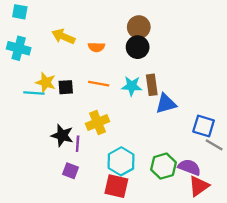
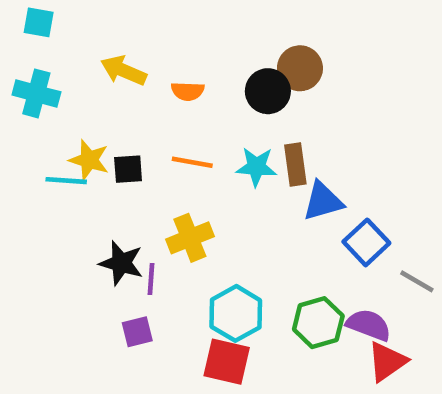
brown circle: (139, 27) -> (300, 68), moved
blue square: (204, 126) -> (366, 242), moved, turned 30
purple square: (70, 171) -> (137, 332), turned -35

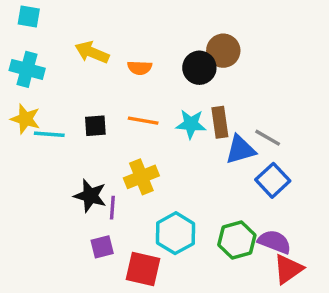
yellow star: (89, 160) -> (25, 119), moved
gray line: (417, 281) -> (268, 138), moved
red square: (227, 362) -> (143, 269), moved

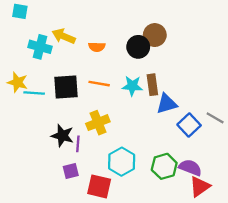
cyan cross: (27, 69) -> (40, 47), moved
black square: (95, 126) -> (66, 87), size x1.6
gray line: (268, 138) -> (215, 118), moved

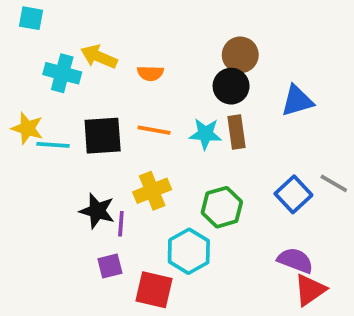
black circle: (138, 47) -> (231, 86), moved
blue triangle: (167, 104) -> (297, 101), moved
green hexagon: (164, 166) -> (222, 207), moved

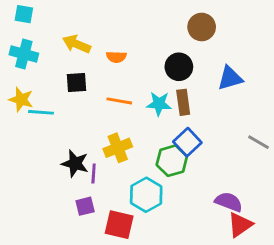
brown circle: (240, 55) -> (202, 27), moved
cyan cross: (62, 73) -> (24, 54), moved
black square: (103, 136) -> (76, 82), moved, size x0.7
blue square: (293, 194) -> (187, 142), moved

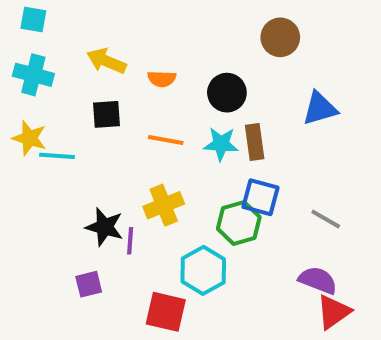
black circle: (179, 67) -> (227, 93), moved
blue square: (187, 142) -> (261, 197), turned -32
gray line: (259, 142) -> (326, 219), moved
purple square: (85, 206) -> (89, 284), moved

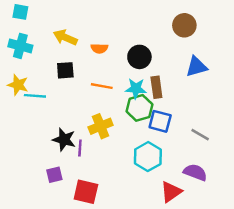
brown circle: (280, 37) -> (184, 25), moved
green hexagon: (239, 223) -> (139, 108), moved
cyan hexagon: (203, 270) -> (148, 157), moved
red square: (166, 312) -> (86, 192), moved
red triangle: (334, 312) -> (171, 192), moved

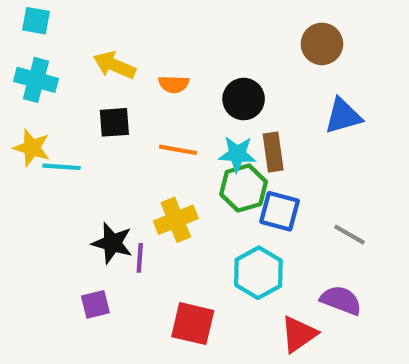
red square: (86, 192) -> (193, 324), moved

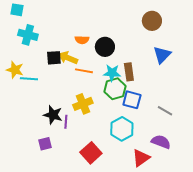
yellow arrow: (114, 65) -> (68, 58), moved
cyan cross: (36, 80) -> (28, 35), moved
black circle: (244, 99) -> (105, 47), moved
blue triangle: (343, 116) -> (162, 55), turned -30
red square: (193, 324) -> (91, 153), turned 35

